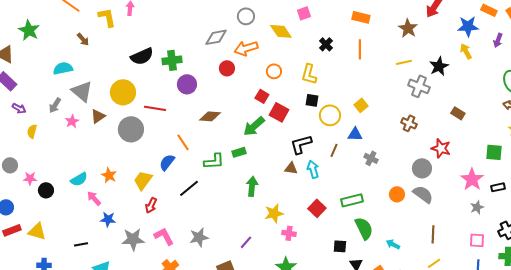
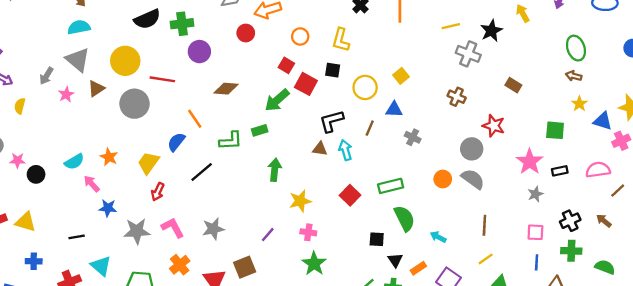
cyan semicircle: (63, 68) -> (79, 27), moved
black square: (312, 100) -> (333, 70), moved
pink cross: (289, 233) -> (308, 232), moved

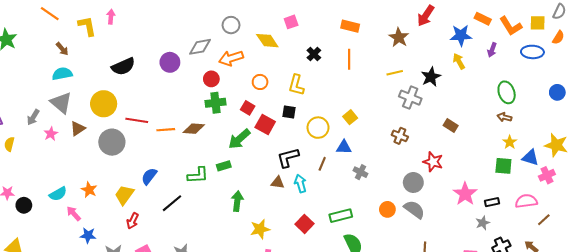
green cross: (182, 24) -> (215, 103), moved
purple circle: (199, 52) -> (170, 62), moved
orange line: (195, 119) -> (166, 130), moved, turned -60
green square: (555, 130) -> (503, 166), moved
gray star: (535, 194) -> (483, 223), moved

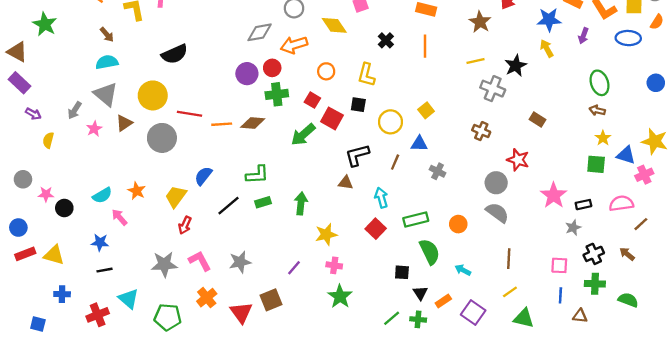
purple circle: (170, 62) -> (247, 74), moved
green rectangle: (224, 166) -> (263, 202), moved
cyan arrow: (300, 184) -> (381, 198), moved
orange circle: (387, 209) -> (458, 224), moved
blue star: (88, 235) -> (100, 242), moved

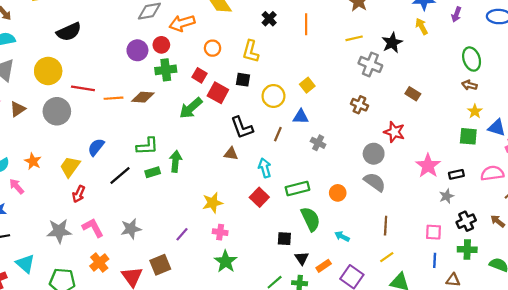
brown triangle: (124, 123) -> (18, 109), moved
black L-shape: (357, 155) -> (242, 128), turned -95
green arrow: (301, 203) -> (176, 161), moved

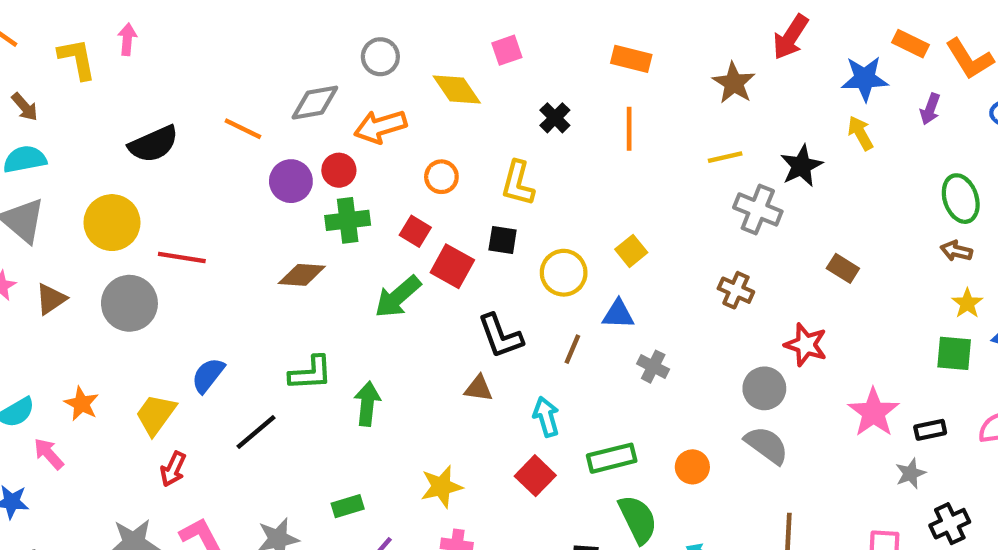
orange line: (113, 98) -> (243, 129), moved, turned 30
green rectangle: (153, 172) -> (348, 506), moved

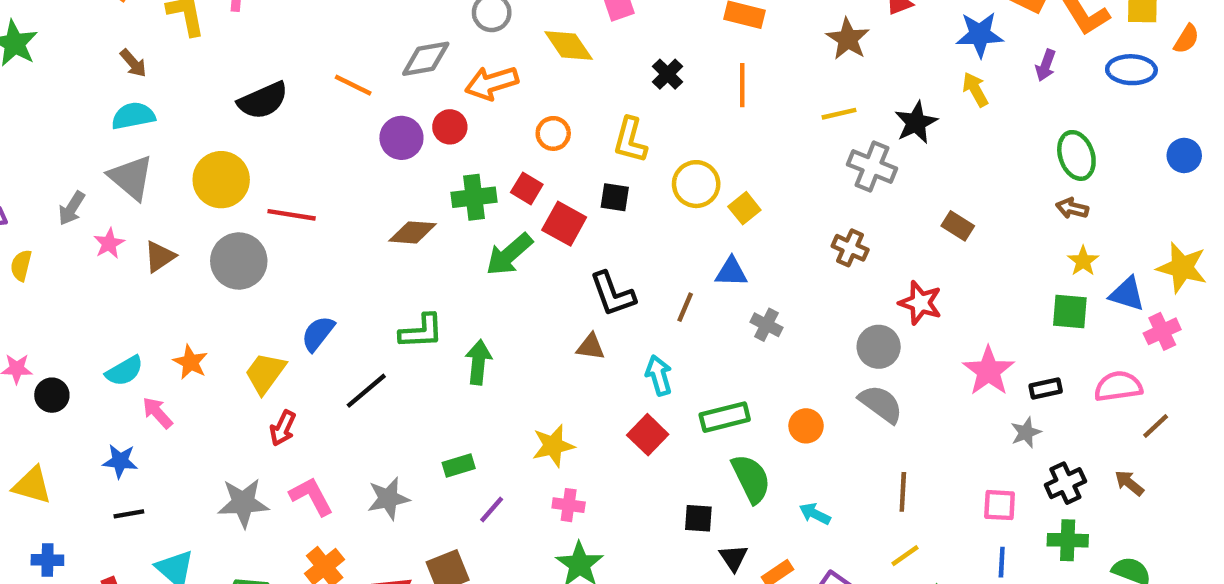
green cross: (348, 220) -> (474, 197), moved
yellow circle: (564, 273) -> (696, 184), moved

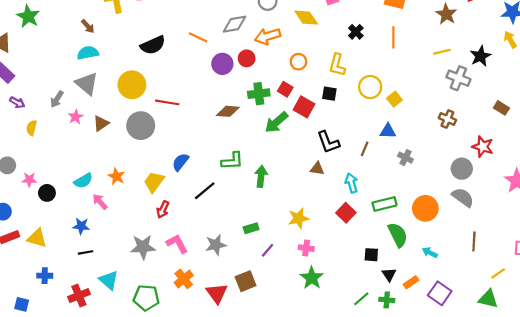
orange circle: (806, 426) -> (425, 208), size x1.5
yellow line: (905, 556) -> (498, 273), moved

